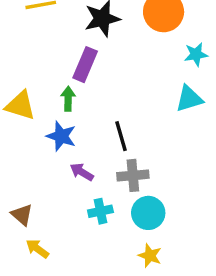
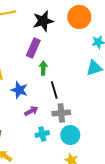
green arrow: (68, 99) -> (43, 68), moved
purple arrow: (82, 172) -> (31, 111), turned 120

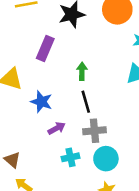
purple rectangle: (33, 48) -> (45, 49), moved
green arrow: (43, 68) -> (82, 71), moved

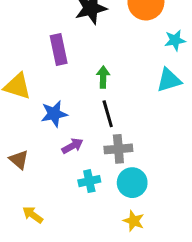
purple rectangle: (45, 49) -> (59, 49), turned -35
blue star: (41, 102) -> (54, 114), turned -30
brown triangle: (12, 160) -> (19, 160), moved

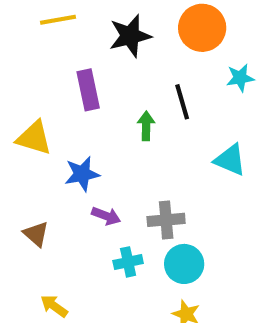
cyan triangle: (169, 80) -> (230, 160), moved, turned 40
black line: (108, 114) -> (182, 102), moved
purple arrow: (72, 146) -> (106, 216), turned 50

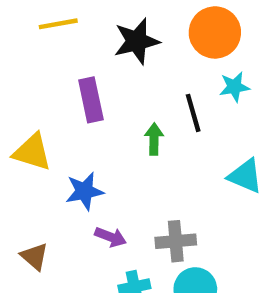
cyan star: (240, 78) -> (234, 87), moved

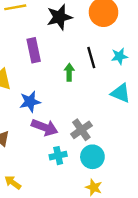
cyan star: (234, 87) -> (119, 56), moved
purple arrow: (111, 237) -> (45, 127), size x1.5
gray cross: (176, 241) -> (81, 130), turned -30

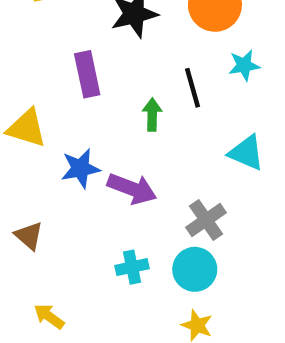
cyan star: (119, 56) -> (244, 65), moved
purple arrow: (45, 127) -> (132, 189), moved
gray cross: (81, 130) -> (206, 220), moved

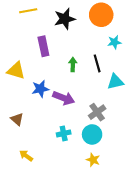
black line: (193, 88) -> (97, 63), moved
cyan triangle: (246, 153) -> (115, 82), turned -36

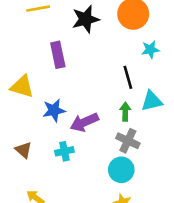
green arrow: (73, 64) -> (125, 112), moved
purple arrow: (64, 98) -> (84, 122), turned 135
gray cross: (97, 112) -> (128, 141), turned -30
cyan cross: (64, 133) -> (64, 151), moved

